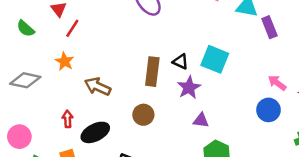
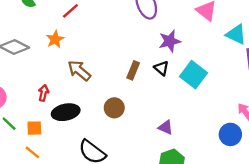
brown rectangle: (152, 72) -> (133, 70), size x0.7
purple star: (189, 88) -> (170, 41), moved

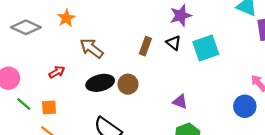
cyan square: (193, 75) -> (206, 48), turned 36
red arrow: (44, 93) -> (57, 72), turned 49
black ellipse: (66, 112) -> (100, 83), moved

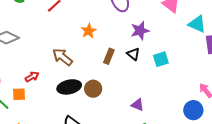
orange star: (66, 18) -> (89, 31), moved
cyan square: (206, 48) -> (161, 59), size x0.7
orange square: (49, 107) -> (19, 94), moved

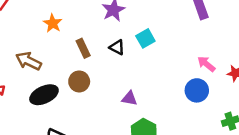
black triangle: (133, 54) -> (117, 47), moved
brown rectangle: (109, 56) -> (83, 48), turned -35
brown circle: (93, 89) -> (79, 81), moved

